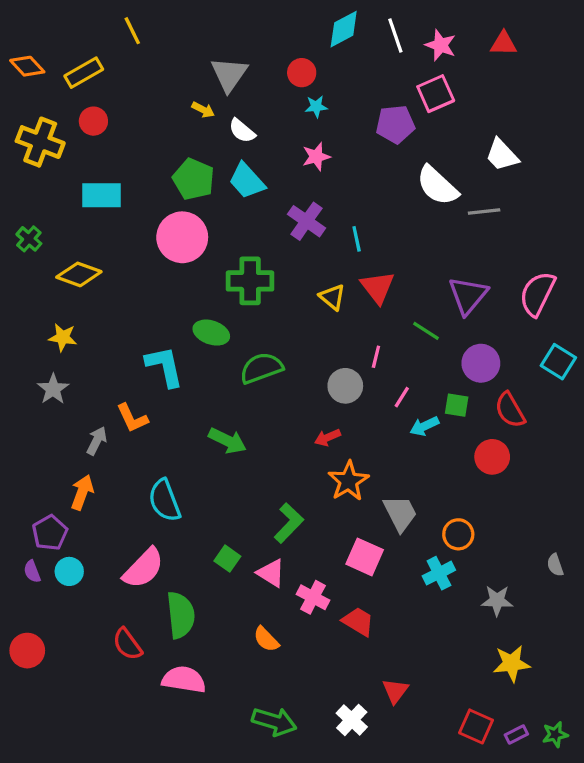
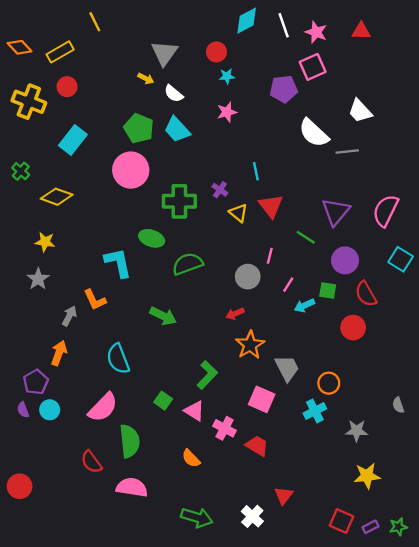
cyan rectangle: (102, 195) -> (73, 140), turned -52
purple cross: (307, 221) -> (220, 190), moved, size x0.6
red circle: (27, 651) -> (20, 486), moved

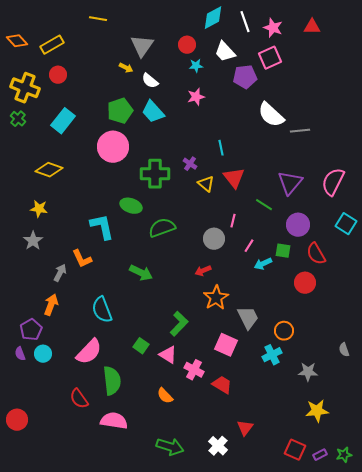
yellow line: (95, 22) -> (98, 19), moved, turned -54
white trapezoid: (360, 111) -> (225, 52), moved
green pentagon: (139, 128) -> (120, 111), turned 30
green cross: (21, 171) -> (18, 119), moved

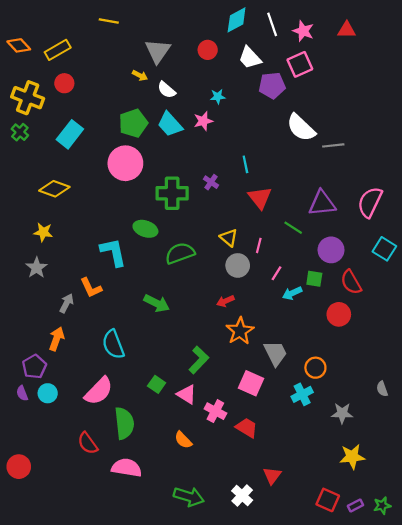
cyan star: (196, 66) -> (218, 97), moved
pink star: (196, 97) -> (203, 121), moved
purple triangle: (290, 183) -> (322, 203), turned 44
yellow triangle: (206, 184) -> (229, 238), moved

